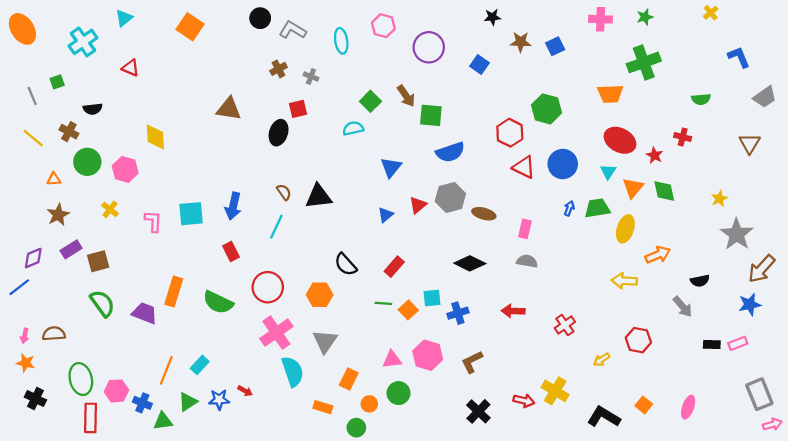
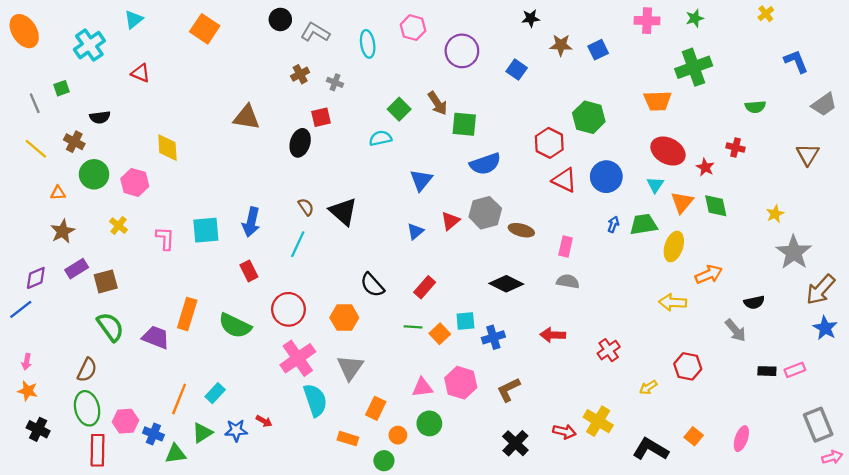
black triangle: (319, 196) -> (343, 212), turned 48
blue star: (750, 304) -> (825, 328), moved, turned -30
brown semicircle: (54, 334) -> (87, 370), moved, turned 120

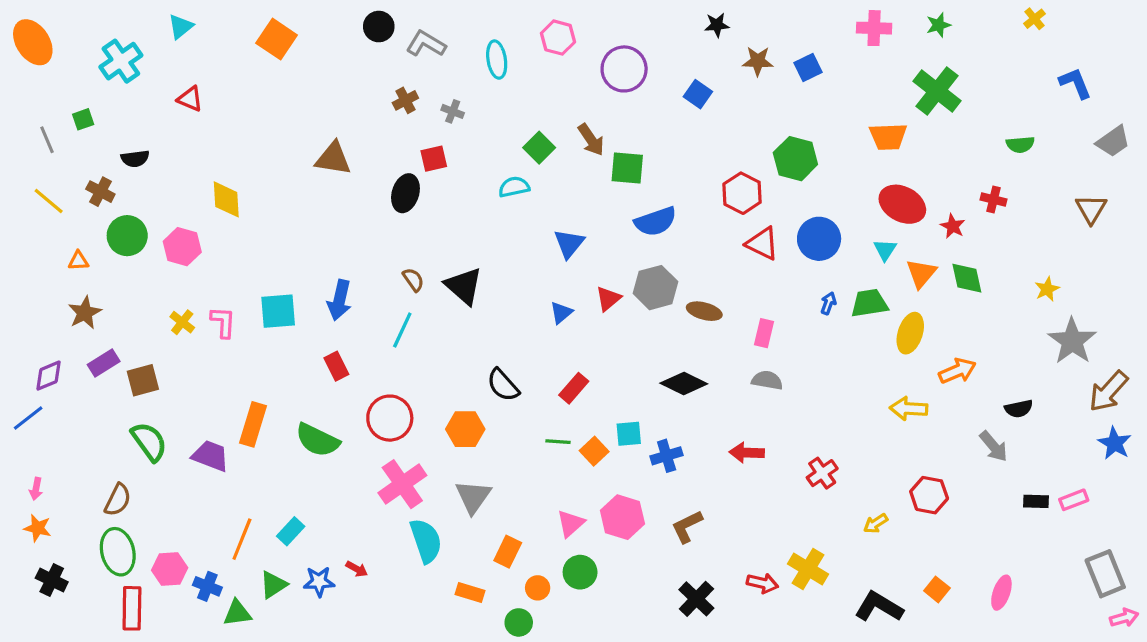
green cross: (694, 67) -> (937, 91), turned -32
yellow cross: (118, 226) -> (182, 322), moved
pink triangle: (422, 387) -> (571, 523), turned -35

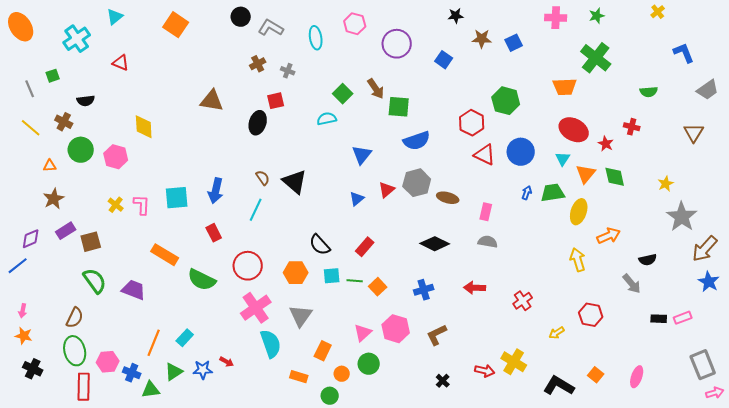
yellow arrow: (909, 409) -> (578, 260), turned 70
orange rectangle: (253, 424) -> (165, 255), moved, turned -76
cyan square: (629, 434) -> (332, 276), moved
black cross: (696, 599) -> (443, 381), size x0.6

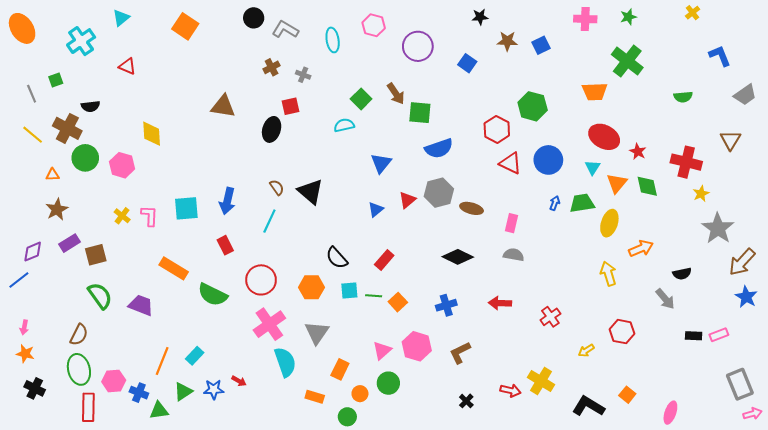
brown cross: (64, 122) -> (67, 128), size x1.5
red cross: (632, 127) -> (686, 162), moved, size x1.8
pink ellipse: (637, 377) -> (670, 413), moved

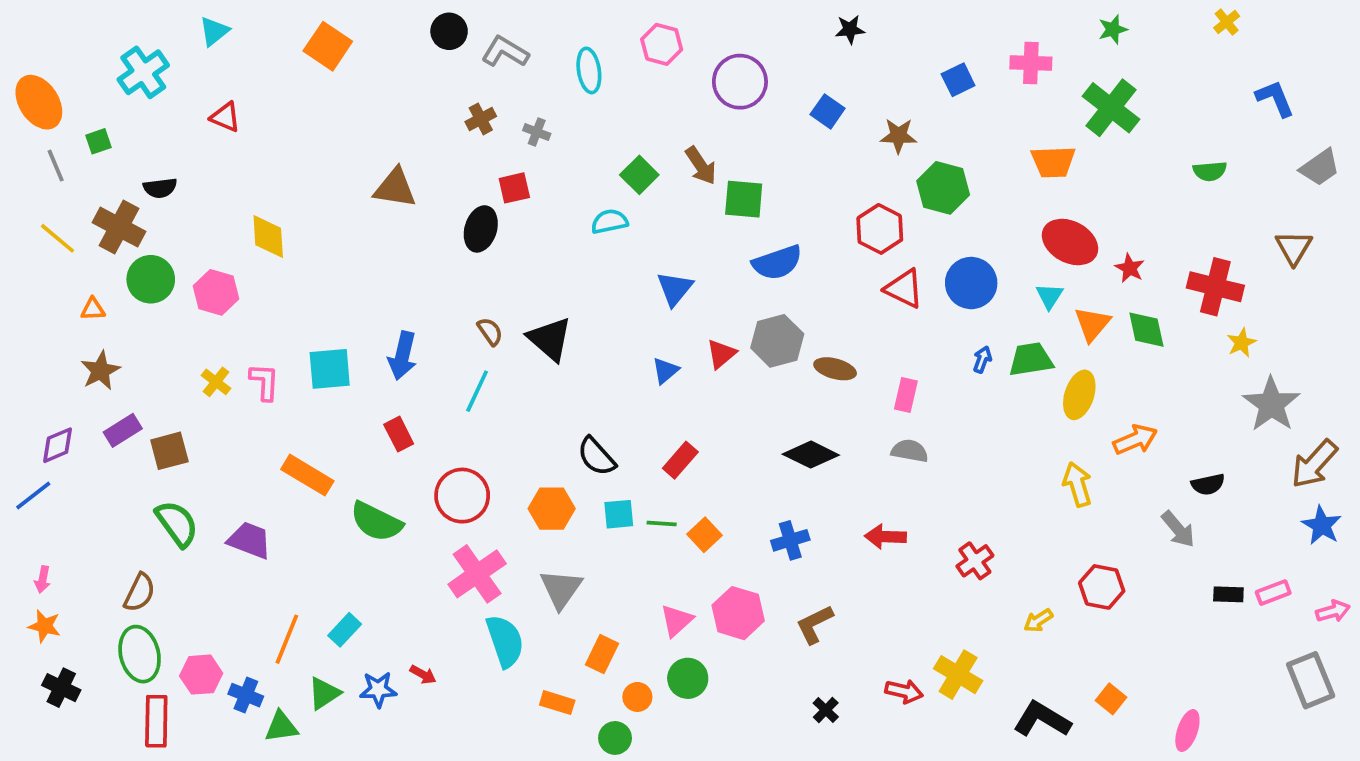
pink cross: (585, 19) -> (1031, 63), moved
orange ellipse: (22, 28) -> (39, 102), moved
brown star: (507, 41) -> (898, 136), moved
pink arrow: (753, 414) -> (1333, 611), moved

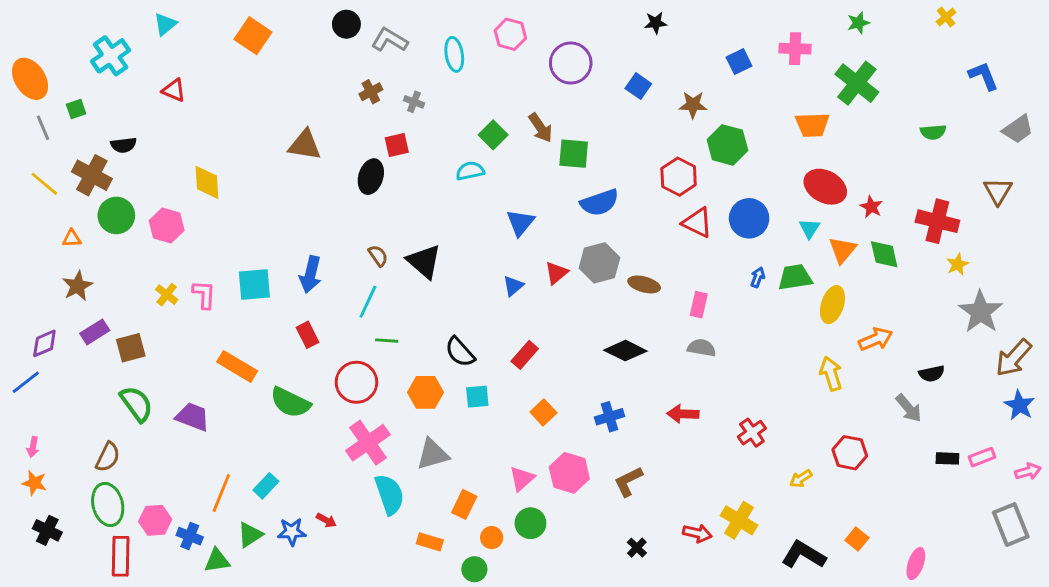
green line: (662, 524) -> (387, 341), moved
gray triangle: (561, 589) -> (433, 454), turned 39

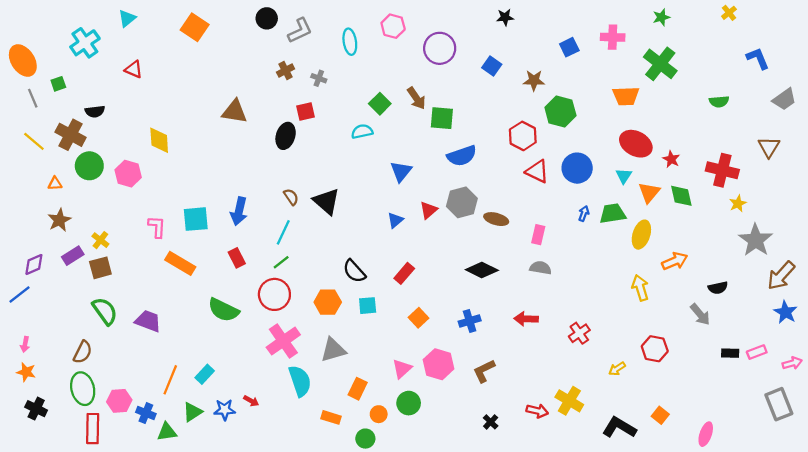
gray L-shape: (390, 40) -> (300, 31), turned 124
yellow cross: (167, 295) -> (100, 240), moved
green line: (387, 341) -> (281, 262), moved, turned -42
orange rectangle: (237, 366) -> (180, 263), moved

